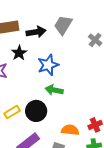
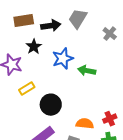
green arrow: (54, 90) -> (87, 71), moved
yellow rectangle: (12, 112) -> (27, 89), moved

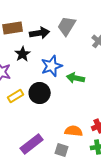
black circle: (51, 105) -> (40, 93), moved

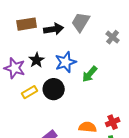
black star: (23, 54) -> (37, 60), moved
green arrow: (76, 78) -> (90, 74), turned -60

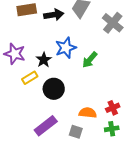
gray cross: (113, 37) -> (113, 23), size x1.5
black star: (37, 60) -> (44, 60), moved
black circle: (54, 89) -> (54, 89), moved

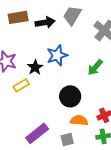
green arrow: (90, 60) -> (95, 67), moved
black circle: (54, 89) -> (70, 96), moved
gray square: (76, 132) -> (67, 139), turned -32

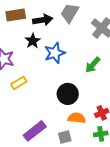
black star: (35, 67) -> (33, 41), moved

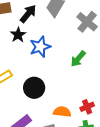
black arrow: (43, 20) -> (28, 14), turned -42
black circle: (68, 94) -> (34, 88), moved

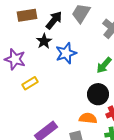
black circle: (34, 88) -> (98, 94), moved

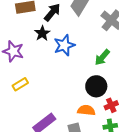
yellow rectangle: (30, 83) -> (20, 84), moved

